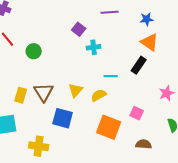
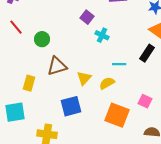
cyan cross: (94, 47) -> (102, 35), turned 32
brown triangle: (44, 92) -> (57, 66), moved, turned 45
blue square: (63, 118) -> (71, 106), turned -30

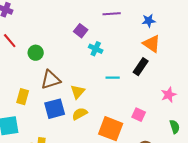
yellow semicircle: (107, 83) -> (80, 114), moved
blue square: (71, 106) -> (55, 109), moved

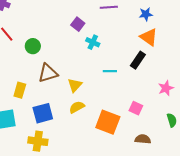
blue square: (55, 109) -> (43, 113), moved

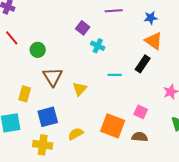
brown triangle: (48, 73) -> (53, 77), turned -45
yellow semicircle: (77, 107) -> (76, 134), moved
brown semicircle: (143, 139) -> (140, 137), moved

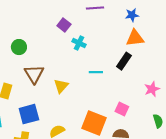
orange triangle: (154, 41) -> (135, 38), turned -42

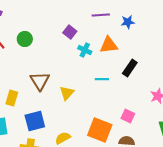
blue star: (132, 15) -> (128, 22), moved
orange triangle: (135, 38) -> (109, 45), moved
green circle: (19, 47) -> (25, 39), moved

